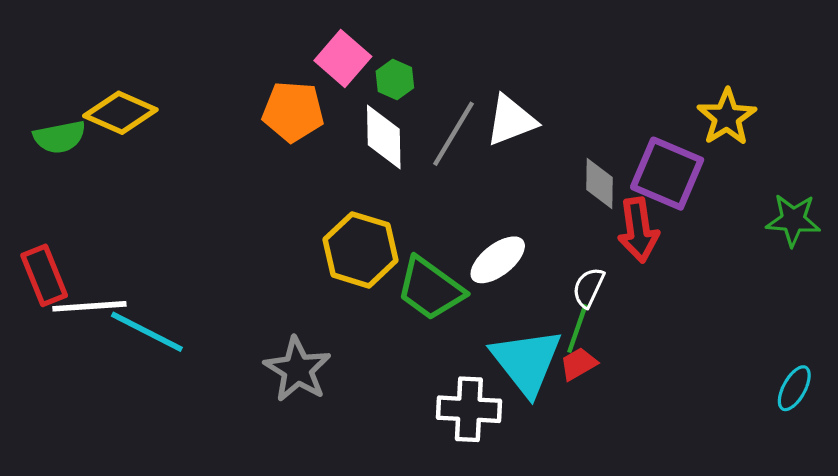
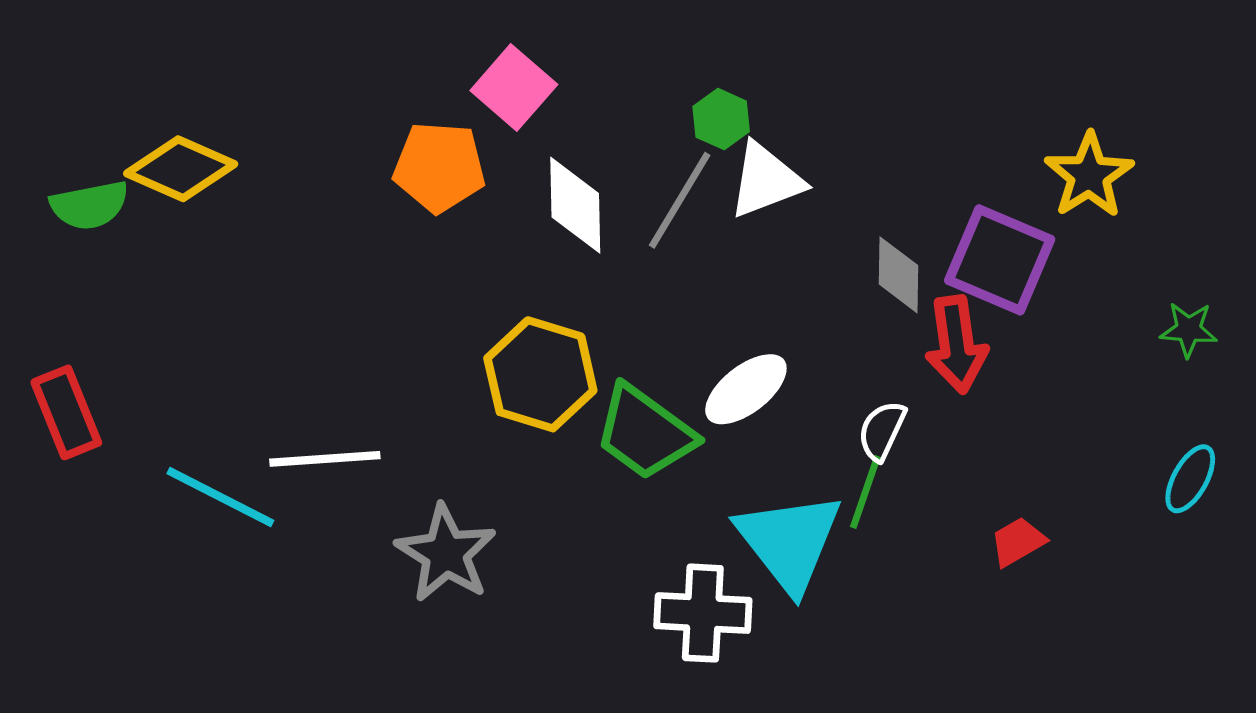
green hexagon: (395, 79) -> (721, 119), moved
green star: (793, 220) -> (1189, 330), size x0.7
white line: (89, 306) -> (325, 459), moved
red trapezoid: (579, 364) -> (1018, 542), moved
cyan ellipse: (794, 388) -> (1190, 479), moved

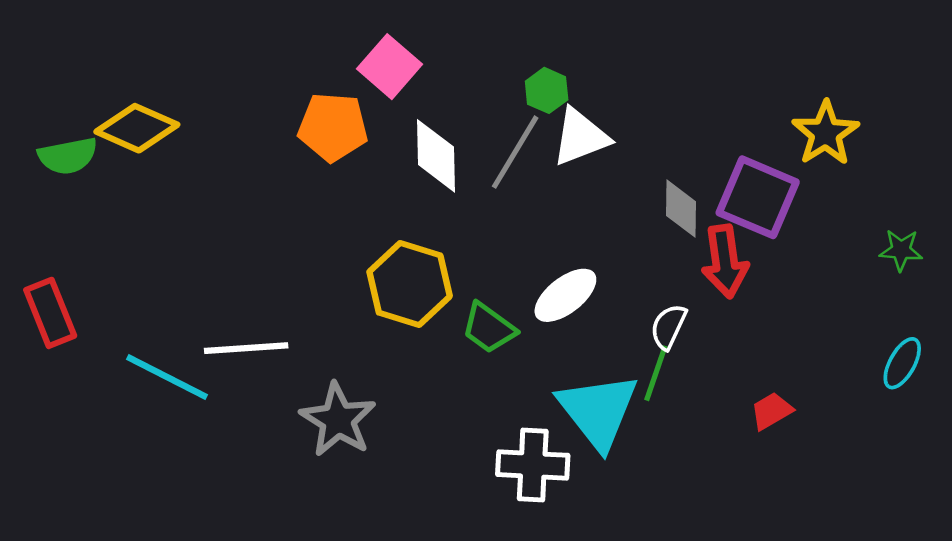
green trapezoid: (645, 432) -> (489, 328), size x0.7

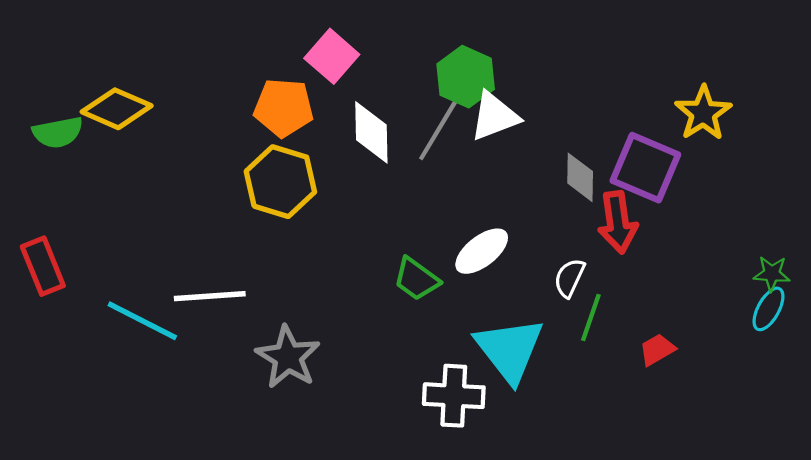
green hexagon: (547, 90) -> (466, 77), size x1.6
green star: (901, 250) -> (772, 274), moved
yellow hexagon: (410, 284) -> (280, 182), moved
green line: (656, 373) -> (591, 318), moved

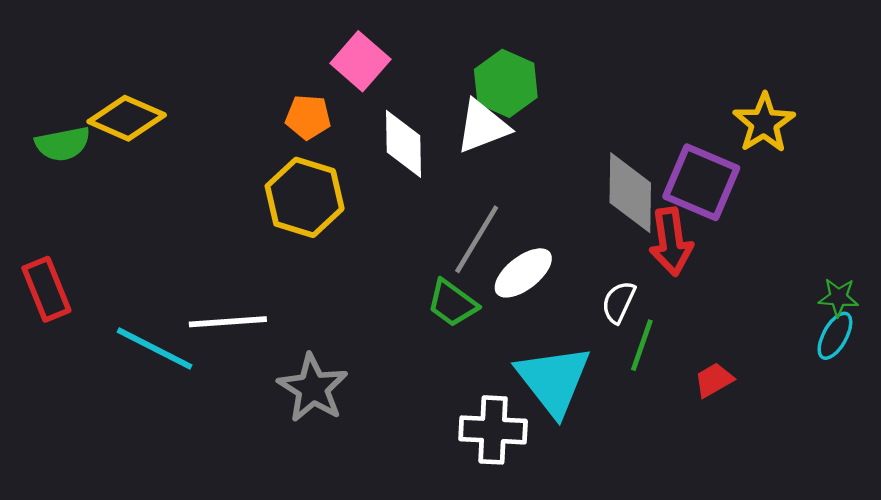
orange pentagon: (284, 108) -> (308, 117), size x0.7
white triangle: (495, 116) -> (483, 126), moved
gray line: (439, 129) -> (477, 239), moved
gray diamond: (580, 177) -> (630, 193), size x1.5

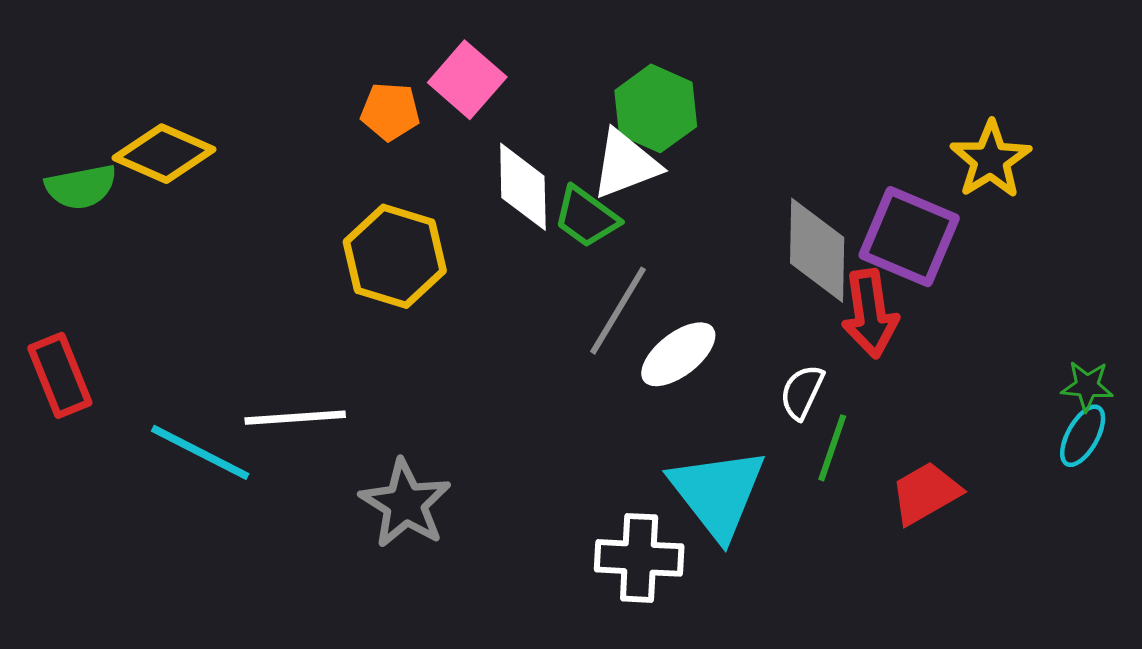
orange pentagon: (308, 117) -> (390, 111), moved
green trapezoid: (452, 303) -> (586, 217), moved
red trapezoid: (714, 380) -> (926, 493), size x1.4

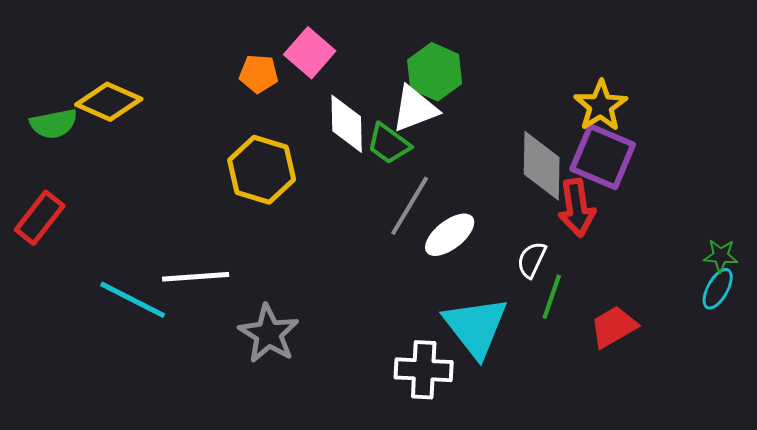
yellow star: (991, 160) -> (601, 106), moved
red rectangle: (60, 375) -> (40, 218), moved, turned 60

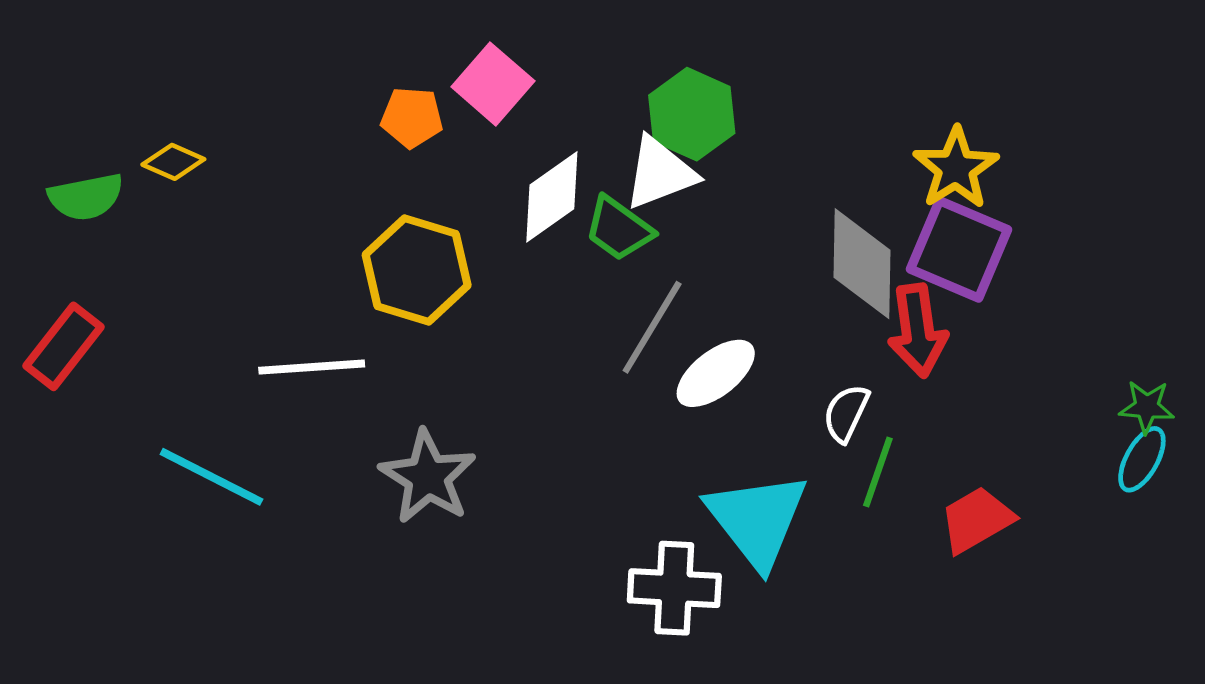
yellow diamond: (109, 102) -> (173, 162), size x0.6
white diamond: (347, 124) -> (552, 197), turned 56
white line: (196, 277) -> (312, 367), moved
gray star: (269, 334) -> (428, 477), moved

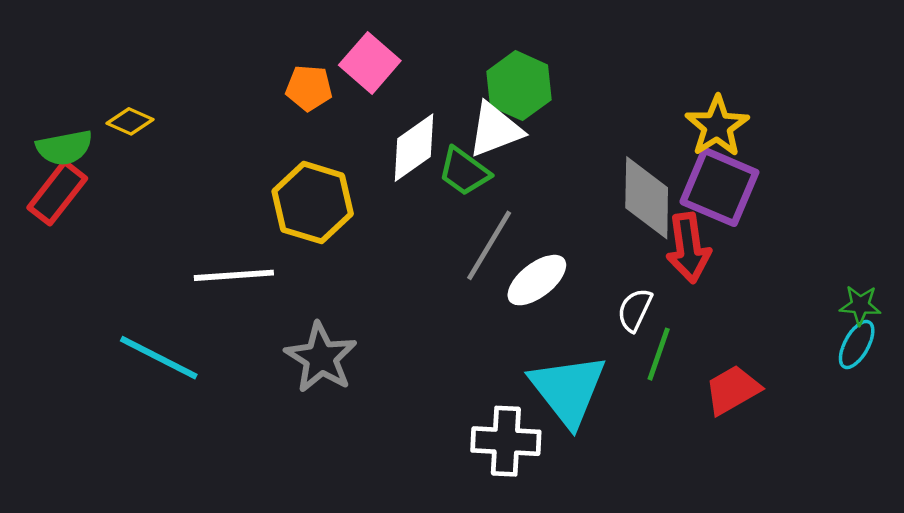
red rectangle: (64, 346) -> (57, 193), moved

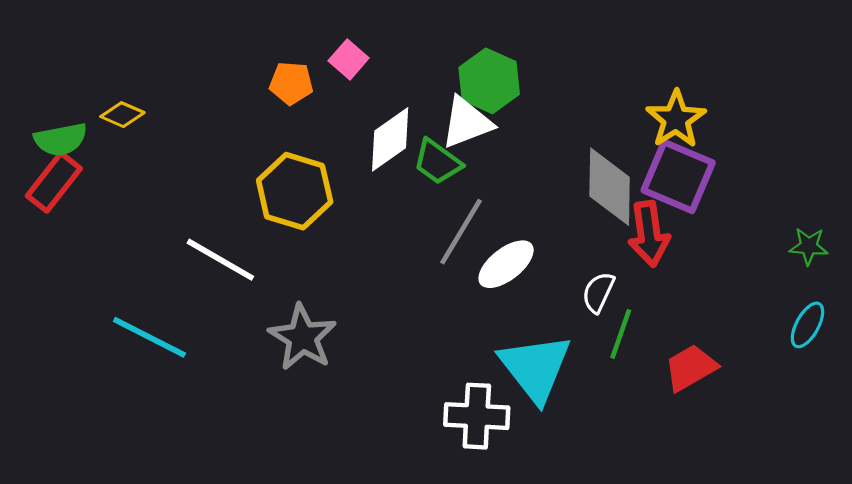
pink square: (370, 63) -> (349, 59), size x0.7
white line: (234, 275) -> (220, 260), turned 34
green star: (860, 305) -> (809, 246), moved

